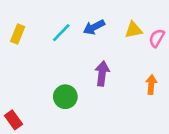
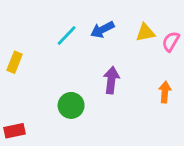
yellow rectangle: (18, 34) -> (15, 62), moved
red rectangle: (14, 120) -> (15, 131), turned -66

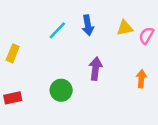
blue arrow: (102, 30) -> (88, 25), turned -72
red rectangle: (15, 131) -> (13, 98), moved

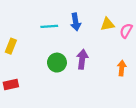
cyan line: (57, 30) -> (49, 26), turned 42
green circle: (61, 90) -> (57, 63), moved

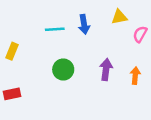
yellow triangle: (107, 24) -> (119, 17), moved
purple arrow: (82, 59) -> (106, 70), moved

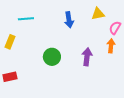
cyan line: (55, 29) -> (26, 19), moved
orange arrow: (135, 76) -> (111, 46), moved

